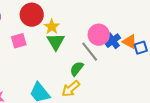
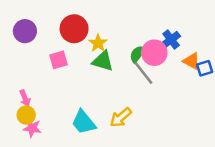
blue cross: (113, 41) -> (171, 40), moved
green triangle: (56, 42) -> (103, 61), turned -42
green semicircle: (77, 69) -> (138, 54), moved

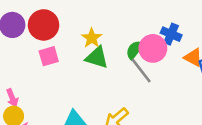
red circle: (74, 29) -> (44, 25), moved
blue cross: (171, 40) -> (171, 34), turned -30

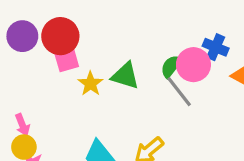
yellow star: (92, 38) -> (90, 84), moved
pink square: (49, 56) -> (67, 60), moved

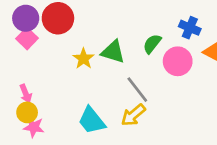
pink square: (67, 60) -> (27, 38), moved, turned -30
pink circle: (193, 65) -> (178, 61), moved
gray line: (179, 92) -> (137, 90), moved

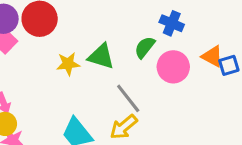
blue cross: (190, 28) -> (172, 23), moved
yellow star: (84, 59) -> (68, 64), turned 30

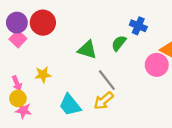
yellow star: (68, 64) -> (43, 75), moved
pink circle: (173, 67) -> (157, 65), moved

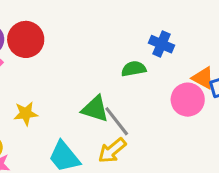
green semicircle: (119, 43) -> (134, 69), turned 42
green triangle: (87, 50) -> (95, 109), moved

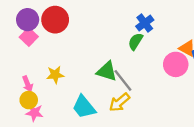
blue cross: (161, 44) -> (145, 23), moved, turned 30
green semicircle: (134, 69) -> (136, 41), turned -48

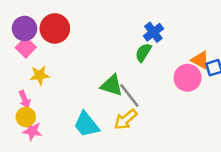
yellow star: (55, 75) -> (40, 75), moved

